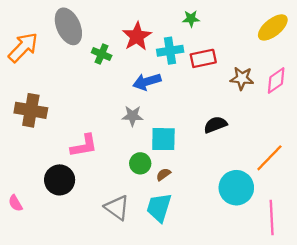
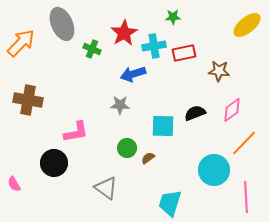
pink diamond: (276, 81) -> (232, 110), moved
cyan square: (163, 139) -> (163, 126), moved
cyan trapezoid: (159, 208) -> (170, 203), moved

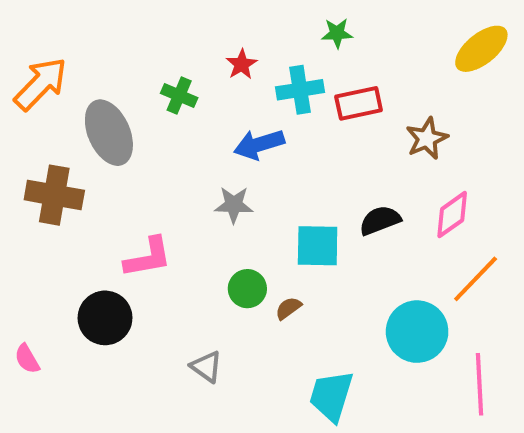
gray ellipse: (62, 24) -> (109, 133), moved
red star: (124, 33) -> (242, 64), size x0.6
brown star: (219, 71) -> (427, 138), turned -30
gray triangle: (106, 188) -> (206, 367), size x0.7

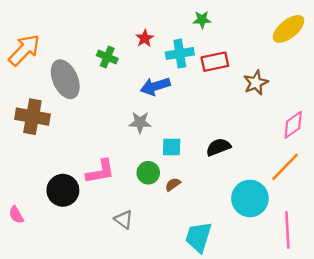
pink diamond: (452, 215) -> (293, 125), moved
black semicircle: (380, 220) -> (218, 147), moved
cyan square: (318, 246) -> (172, 147), moved, size x0.7
pink L-shape: (148, 257) -> (100, 172), moved

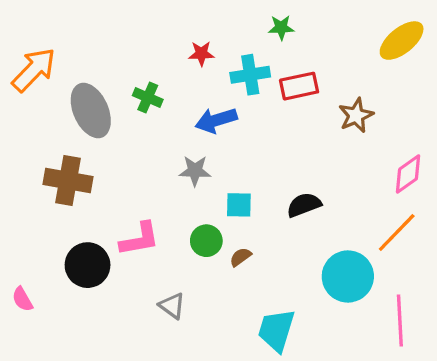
red star: (145, 38) -> (201, 54), turned 30
green cross: (107, 57) -> (148, 98), moved
brown cross: (32, 117) -> (68, 180), moved

